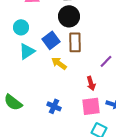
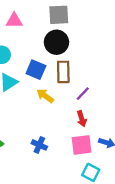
blue square: (51, 40) -> (36, 70), turned -30
purple line: (106, 61) -> (83, 94), moved

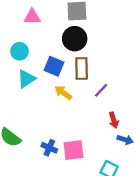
red arrow: (82, 119) -> (114, 120), moved
blue cross: (39, 145) -> (49, 148), moved
pink square: (82, 145) -> (73, 150), moved

